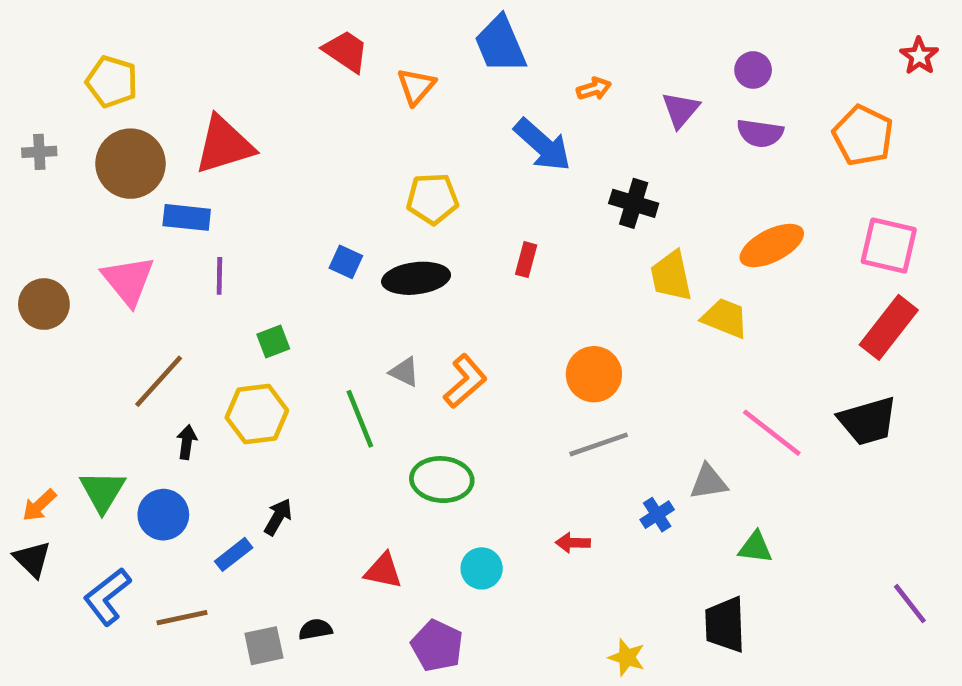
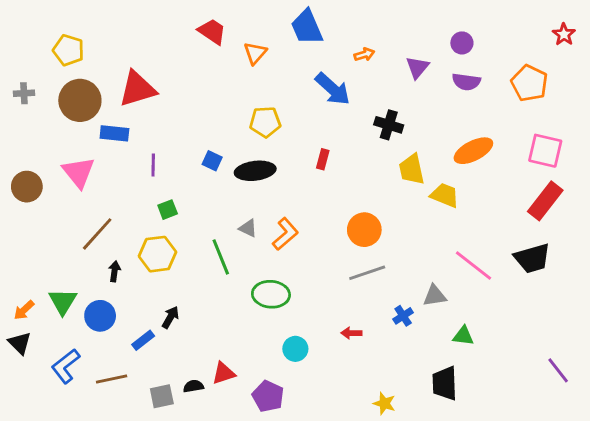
purple line: (219, 276) -> (153, 165), moved
red triangle: (383, 571) -> (224, 373), moved, turned -30

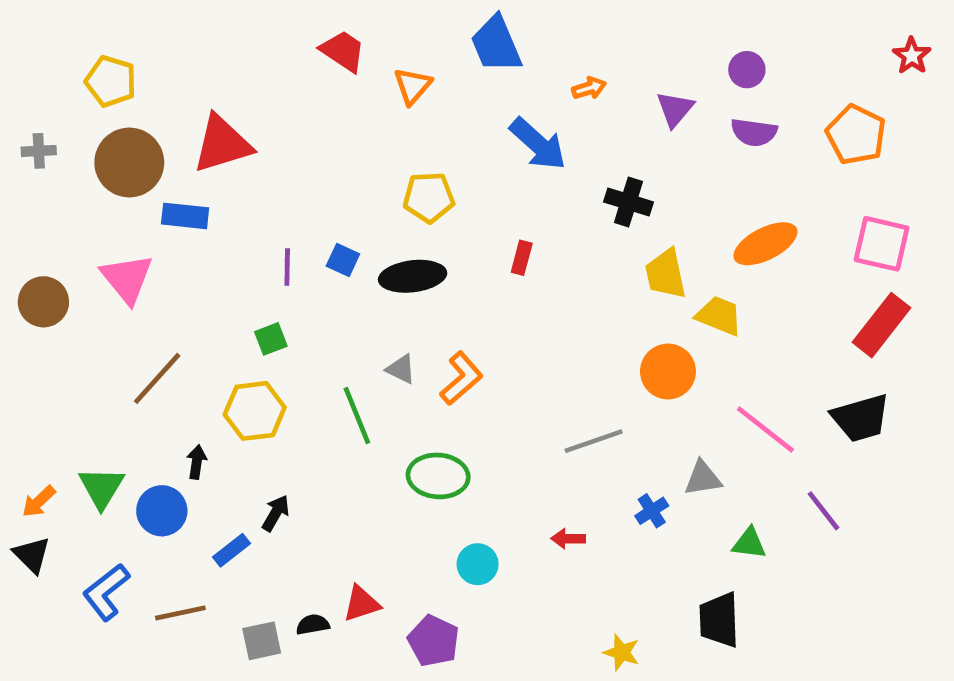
purple line: (153, 165) -> (287, 267), moved
orange circle: (364, 230) -> (668, 371), moved
black arrow: (114, 271) -> (197, 462), moved
purple line: (558, 370) -> (824, 511), moved

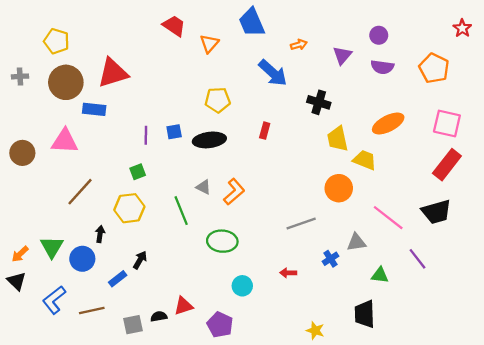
blue square: (343, 260) -> (174, 132), turned -35
pink triangle: (127, 279) -> (65, 141), turned -48

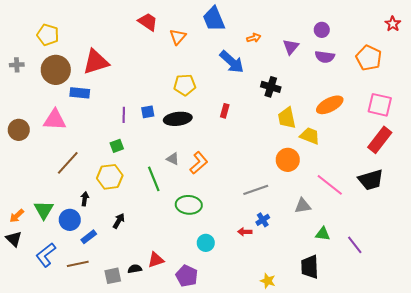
blue cross: (331, 259) -> (263, 220), moved
purple line: (418, 259) -> (355, 245), moved
blue rectangle: (118, 279) -> (89, 237), moved

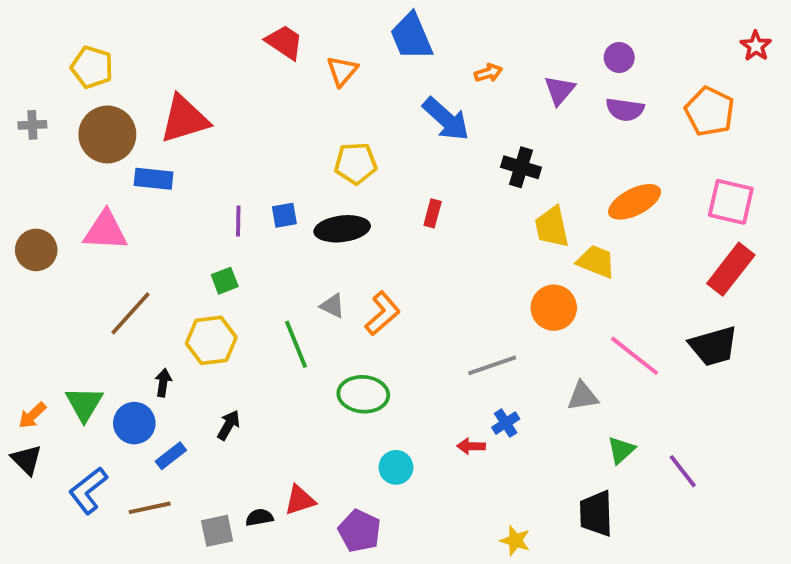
green triangle: (323, 234) -> (621, 450), turned -49

